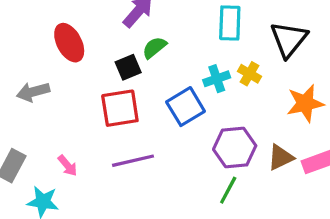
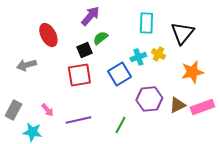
purple line: (133, 161) -> (78, 120), moved
green line: (228, 190) -> (120, 125), moved

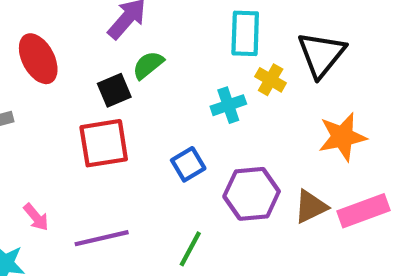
yellow cross: (158, 54) -> (271, 80), moved
blue square: (119, 74) -> (188, 164), moved, size x0.7

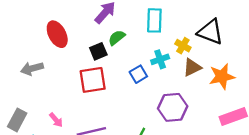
cyan rectangle: (245, 33) -> (154, 20), moved
black triangle: (321, 54) -> (210, 32), turned -48
blue square: (188, 164) -> (138, 74), moved
brown triangle: (311, 207) -> (192, 67), moved

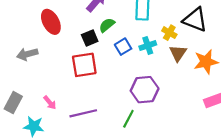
brown triangle: (192, 67) -> (178, 53), turned -30
blue square: (138, 74) -> (123, 47), moved
purple hexagon: (173, 107) -> (145, 90), moved

